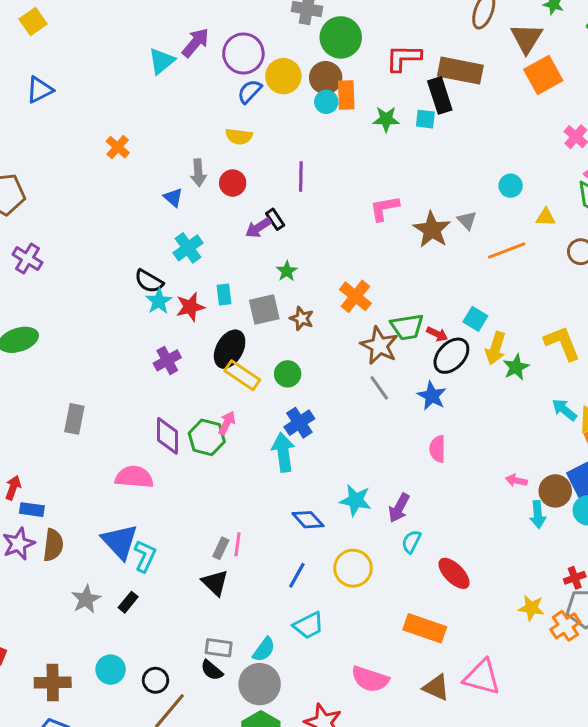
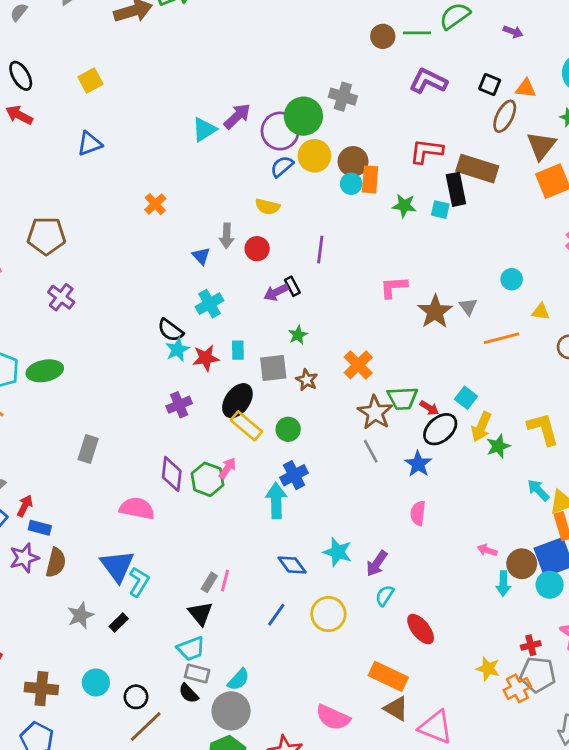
green circle: (341, 37) -> (303, 116), moved
cyan trapezoid: (309, 625) -> (191, 649), moved
brown triangle: (436, 688) -> (396, 709), moved

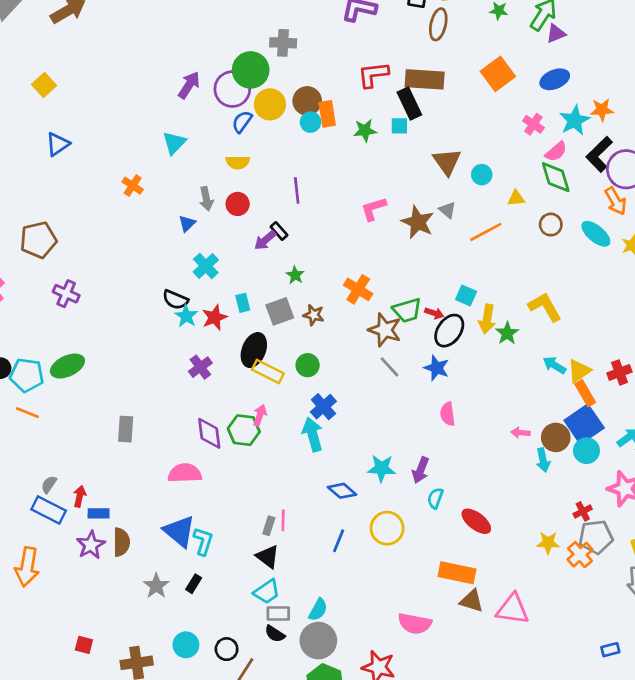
cyan triangle: (204, 130) -> (174, 143), moved
brown triangle: (541, 146) -> (447, 162), moved
blue triangle: (201, 256) -> (187, 223), turned 42

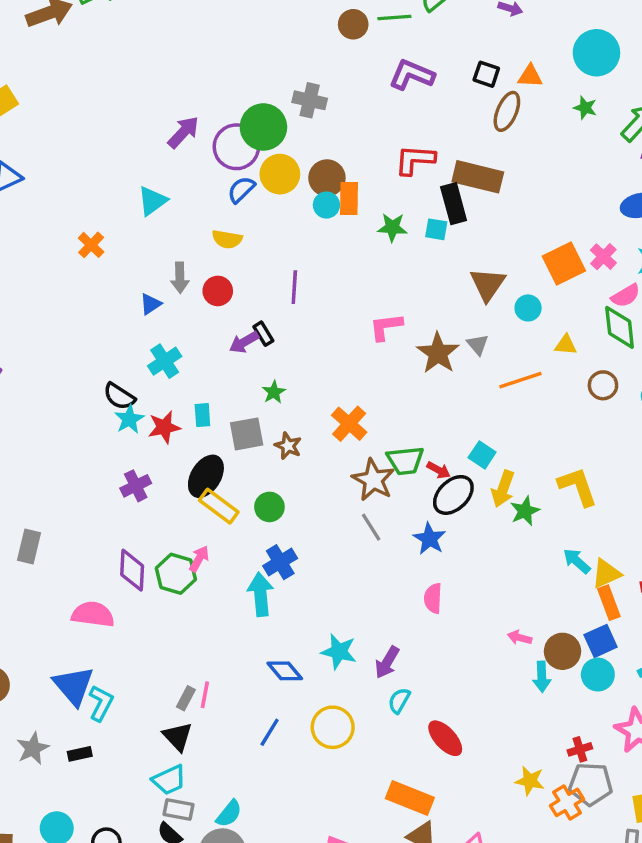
orange square: (498, 74) -> (564, 263), moved
blue square: (584, 424) -> (601, 641), size x0.7
black rectangle: (194, 584) -> (80, 754), turned 36

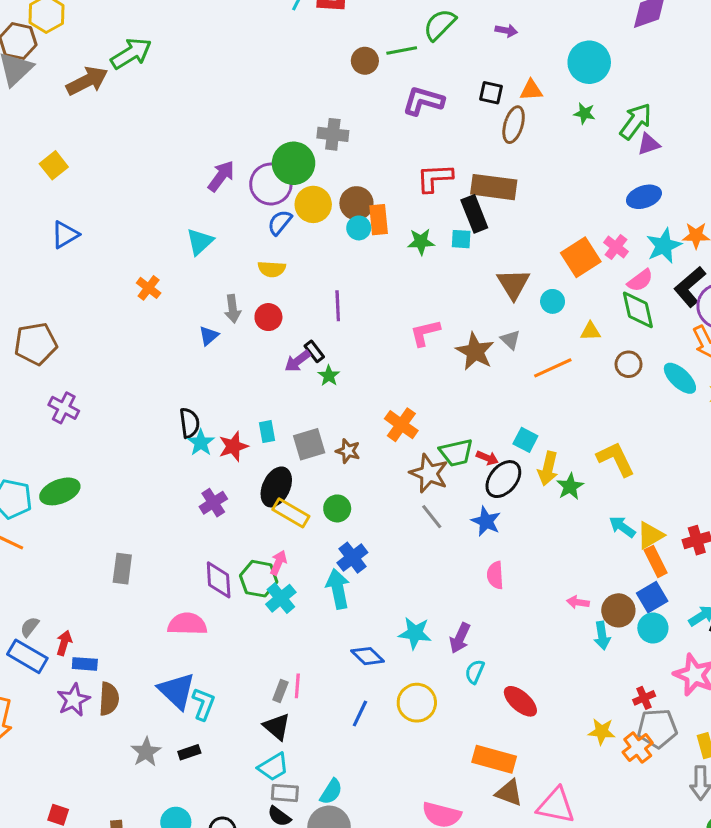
cyan cross: (165, 361) -> (281, 598), moved
green star: (274, 392) -> (329, 376), moved
black semicircle: (119, 396) -> (189, 423), turned -124

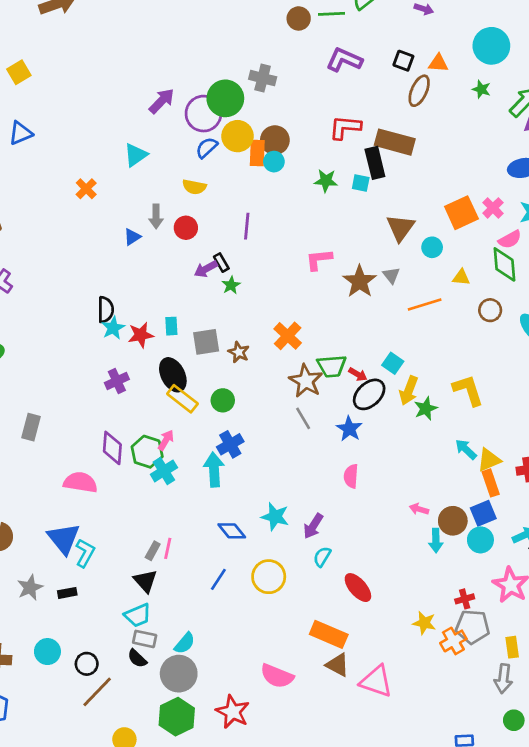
orange rectangle: (379, 220) -> (257, 153), moved
black ellipse: (276, 487) -> (173, 375), turned -60

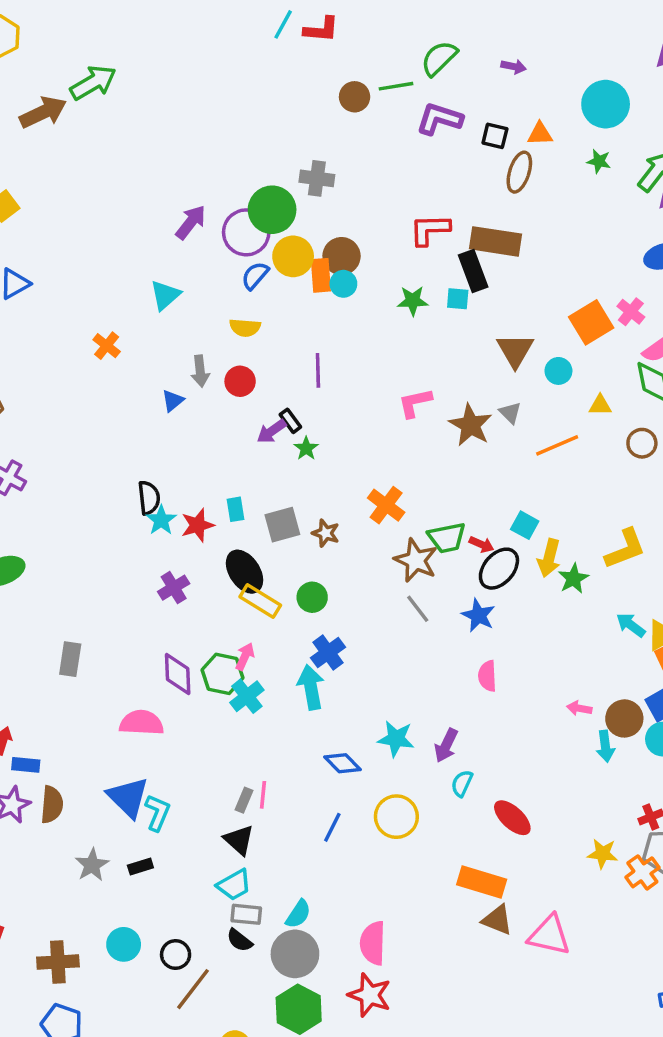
purple L-shape: (344, 60) -> (439, 119), moved
yellow L-shape: (468, 390) -> (625, 549), turned 93
pink semicircle: (277, 676) -> (373, 943), moved, turned 76

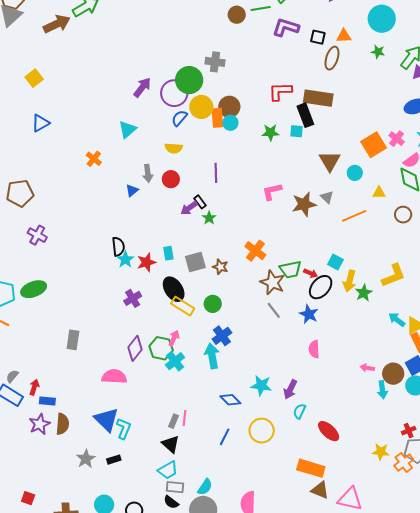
brown star: (470, 425) -> (304, 204), turned 30
purple diamond: (178, 674) -> (135, 348), turned 40

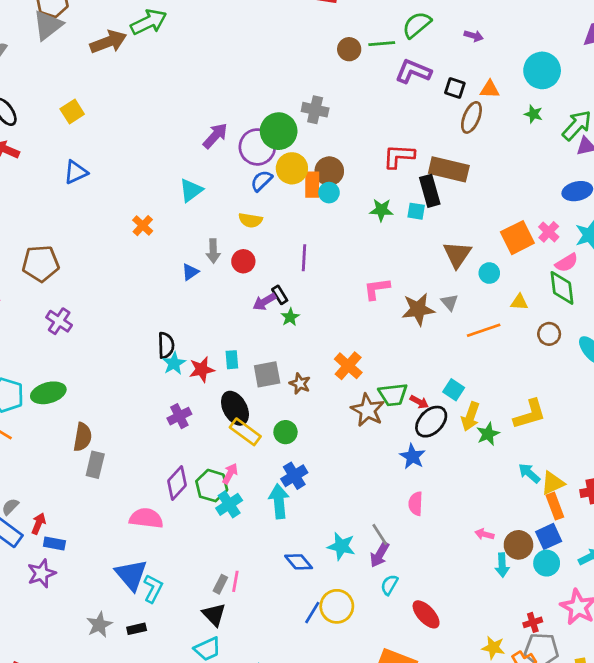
gray line: (274, 310) -> (380, 534), moved
brown semicircle: (63, 424) -> (83, 437), moved
blue line: (225, 437) -> (312, 613), moved

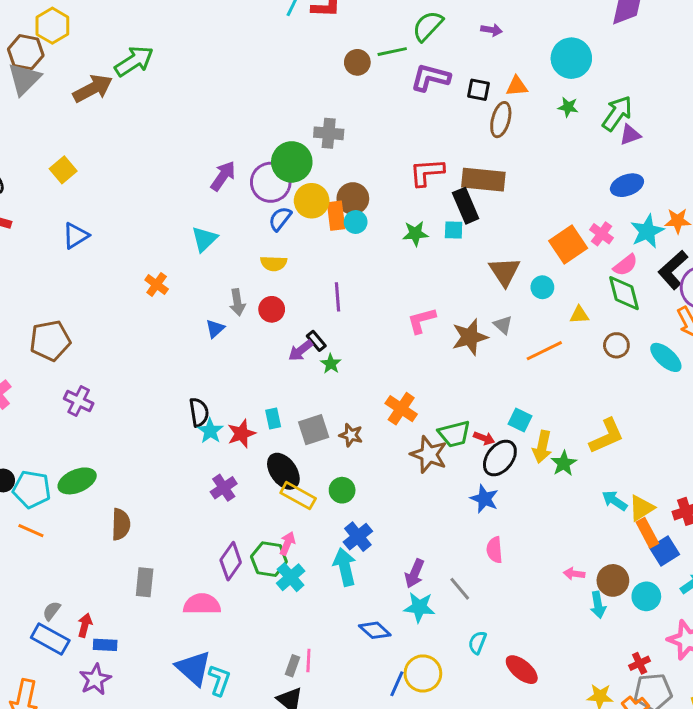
gray rectangle: (95, 465) -> (145, 582), moved
blue square: (549, 536) -> (665, 551), moved
purple arrow: (380, 555) -> (415, 573), moved

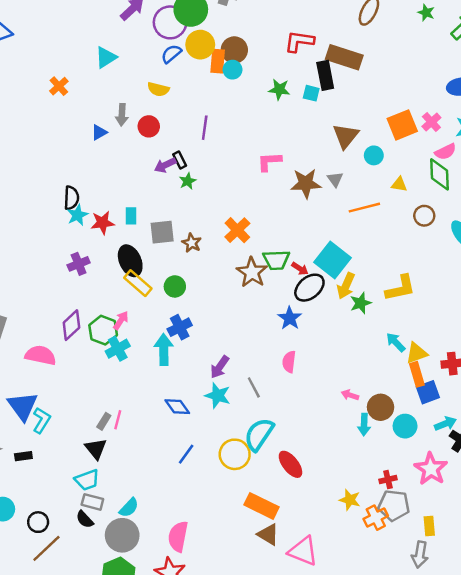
cyan square: (520, 420) -> (332, 260), size x1.8
cyan semicircle: (477, 642) -> (259, 434), size x1.8
yellow circle: (423, 673) -> (235, 454), moved

